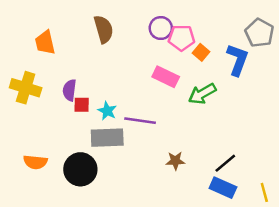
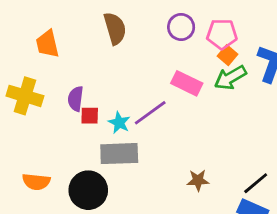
pink pentagon: (182, 38) -> (222, 34), moved
green arrow: (202, 94) -> (230, 78), moved
purple line: (140, 121) -> (150, 113), moved, turned -44

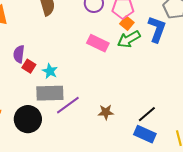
purple line: (150, 113) -> (68, 105), moved
red square: (90, 116) -> (29, 66), turned 32

